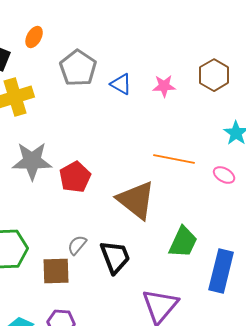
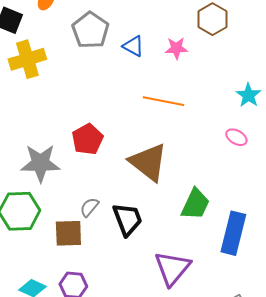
brown hexagon: (214, 75) -> (212, 19), moved
orange line: (174, 159) -> (163, 101), moved
gray star: (32, 161) -> (40, 163), moved

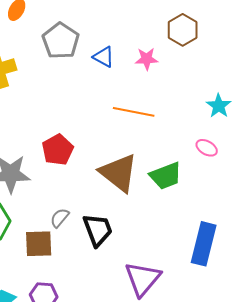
green trapezoid: (195, 204) -> (166, 176), moved, turned 44

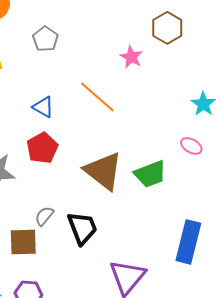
gray pentagon: (61, 41) -> (45, 39), size x0.7
blue triangle: (104, 57) -> (43, 107), moved
pink star: (147, 59) -> (131, 57), turned 30
orange line: (134, 112) -> (97, 97), moved, turned 30

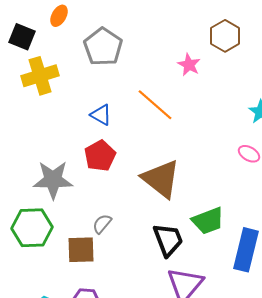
gray pentagon: (45, 39) -> (103, 47), size x1.5
green trapezoid: (150, 174) -> (208, 221), moved
black trapezoid: (82, 228) -> (168, 240), moved

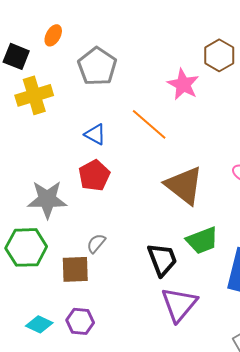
pink star: (189, 65) -> (183, 84), size x1.4
brown triangle: (161, 179) -> (184, 185), moved

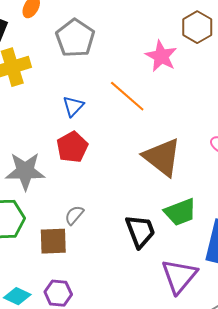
blue triangle: (95, 134) -> (73, 106), turned 45
purple triangle: (179, 304) -> (179, 276), moved

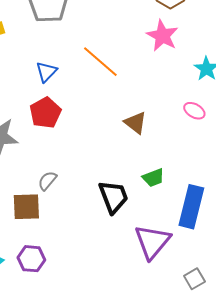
pink star: (161, 56) -> (162, 36), moved
brown triangle: (162, 157) -> (135, 123), size x0.6
green trapezoid: (180, 212) -> (153, 178), size x0.7

